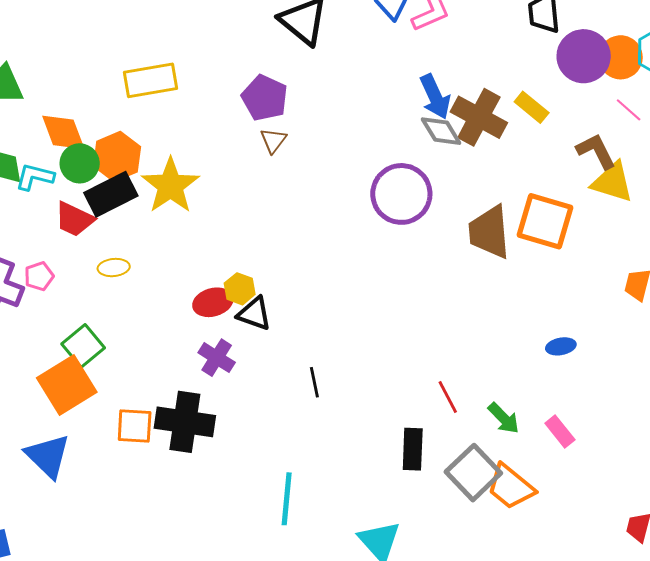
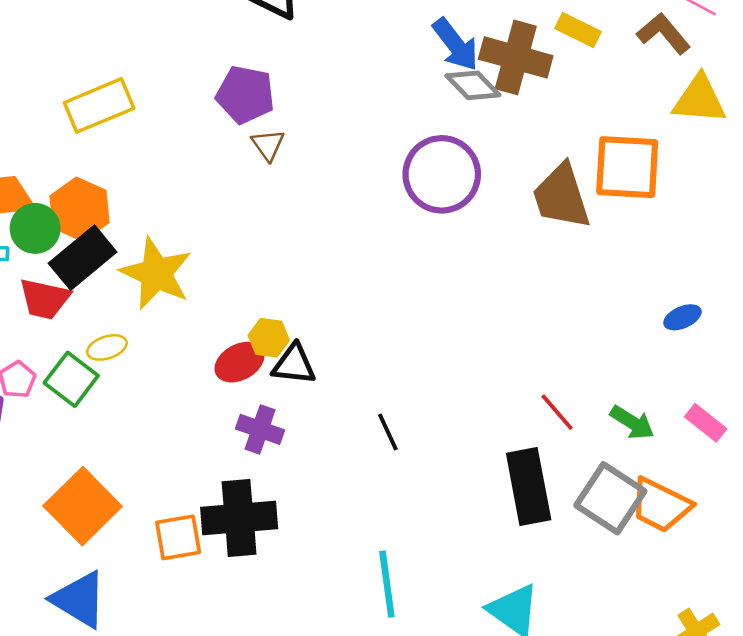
brown L-shape: (596, 151) -> (664, 33), moved
yellow star: (170, 186) -> (156, 273), moved
green square: (83, 346) -> (71, 379), moved
black rectangle: (413, 449) -> (529, 487), size x1.4

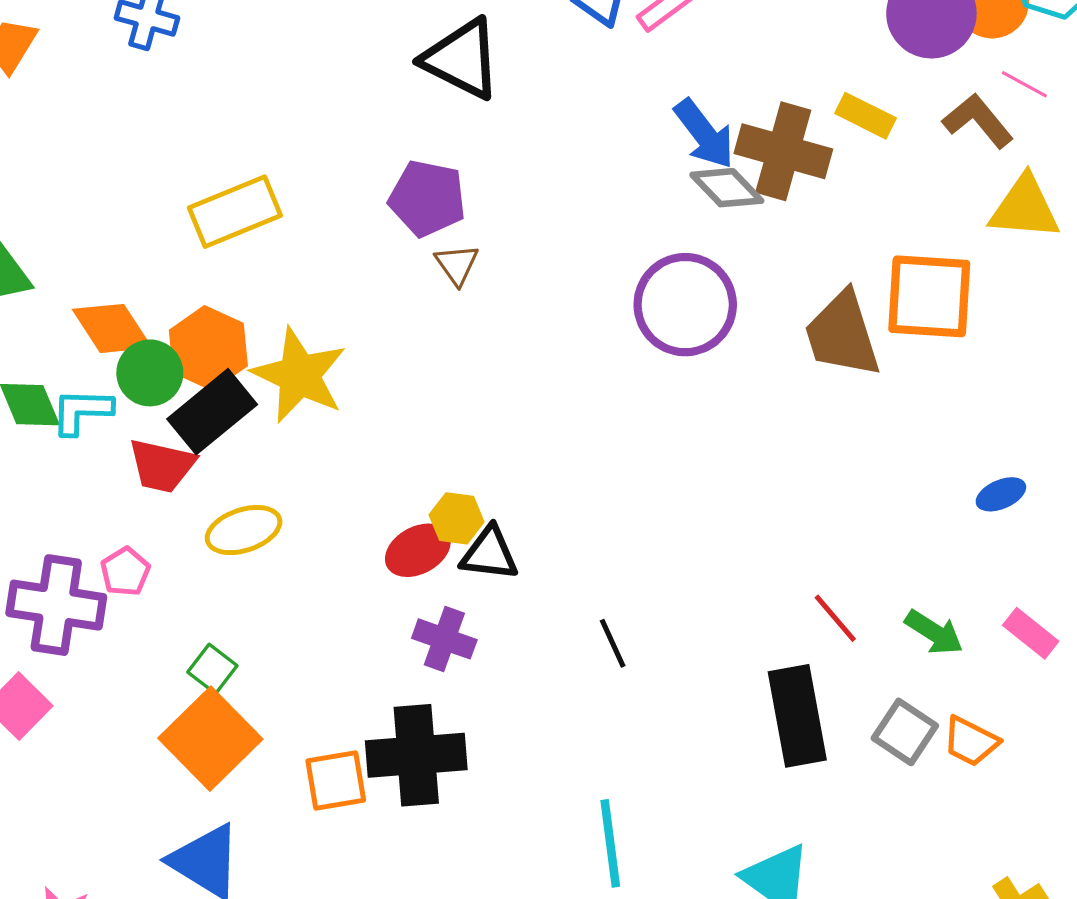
yellow star: (156, 273) -> (299, 375), moved
yellow ellipse: (107, 347) -> (244, 530), size x1.4
green square: (71, 379) -> (212, 669), moved, size x0.7
gray square: (610, 498) -> (905, 732), size x0.7
orange trapezoid: (661, 505) -> (971, 741), size x0.7

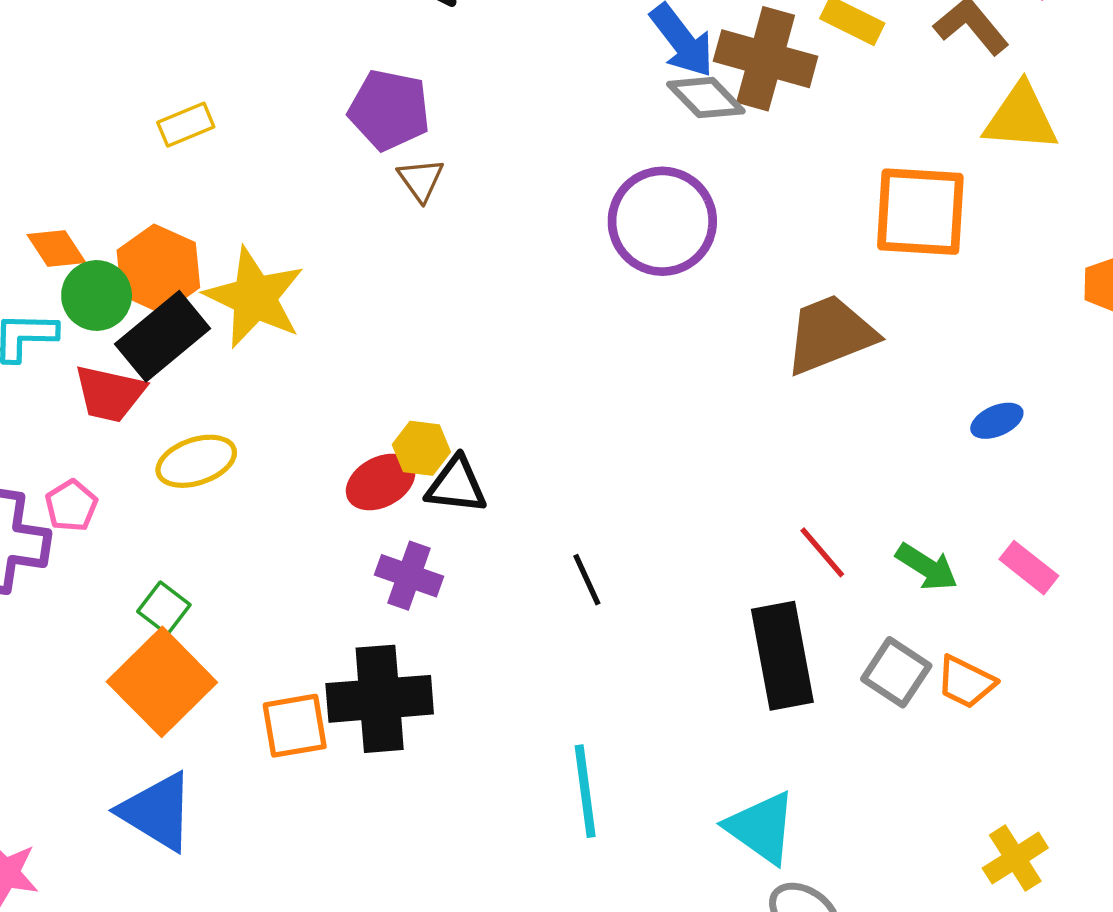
yellow rectangle: (235, 212) -> (186, 125), size x0.6
orange diamond: (112, 328) -> (56, 249), size x0.7
brown trapezoid: (842, 334) -> (830, 334), moved, turned 86

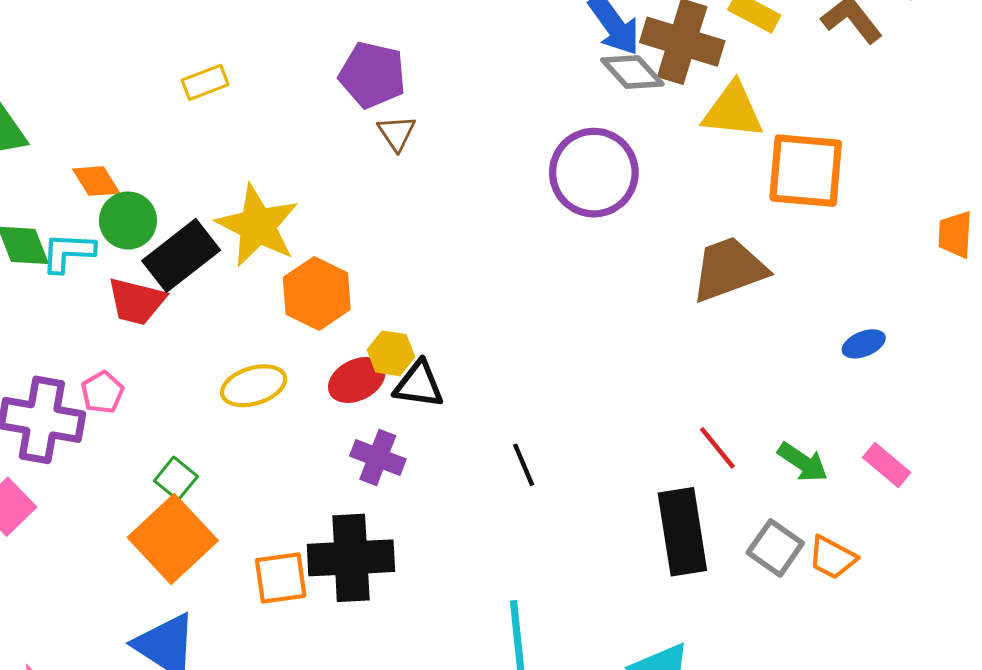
yellow triangle: (1021, 118) -> (733, 111), moved
orange hexagon: (158, 269) -> (317, 293), moved
yellow ellipse: (196, 461) -> (254, 386), moved

